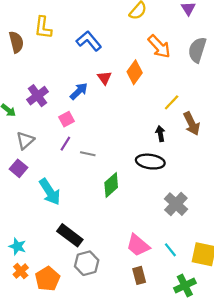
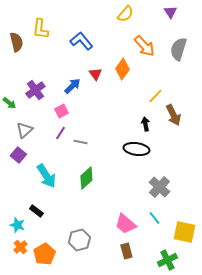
green diamond: (111, 185) -> (86, 178), moved
black rectangle: (70, 235) -> (36, 211), moved, size x0.6
cyan line: (170, 250) -> (154, 218), moved

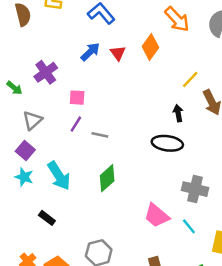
blue arrow: (72, 86) -> (90, 52), moved
pink square: (61, 111) -> (77, 98), turned 32
gray cross: (159, 187) -> (195, 189), turned -30
pink trapezoid: (125, 224) -> (156, 216), moved
cyan star: (17, 225) -> (24, 177), moved

